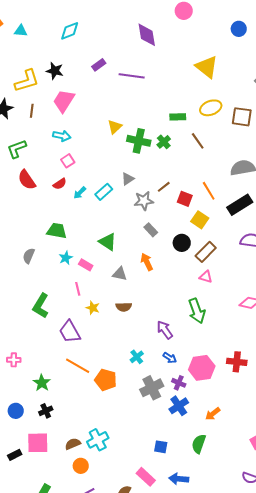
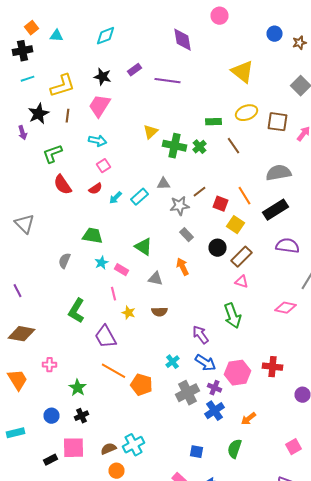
black star: (55, 71) -> (102, 77), moved
gray triangle: (128, 179) -> (164, 184), turned 32
blue arrow: (170, 358) -> (206, 363), size x1.5

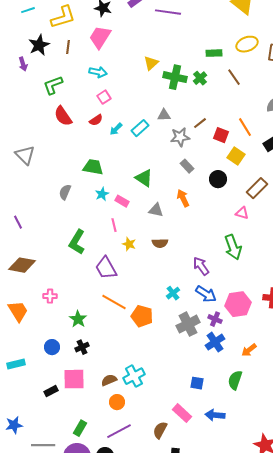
brown rectangle: (242, 257) -> (257, 188), moved

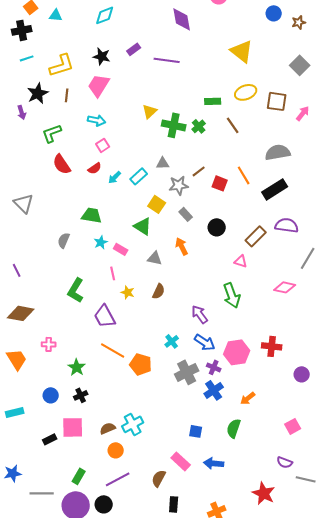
yellow square: (236, 156) -> (157, 204), moved
brown semicircle: (160, 243) -> (159, 291), turned -63

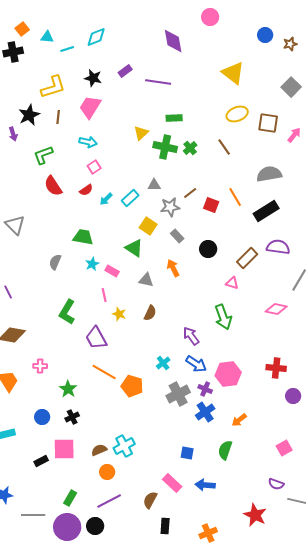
cyan line: (27, 58) -> (67, 49), moved
green rectangle: (213, 101) -> (174, 118), moved
red cross: (272, 346) -> (276, 368), moved

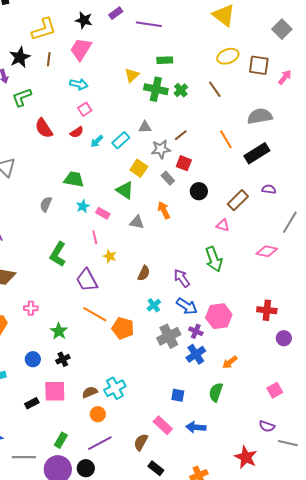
green L-shape: (43, 155) -> (22, 97), moved
red square: (211, 205) -> (184, 163), moved
purple semicircle: (278, 247) -> (269, 189), size x0.6
brown semicircle: (150, 313) -> (144, 273), moved
black rectangle: (165, 526) -> (156, 468), turned -56

